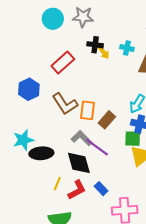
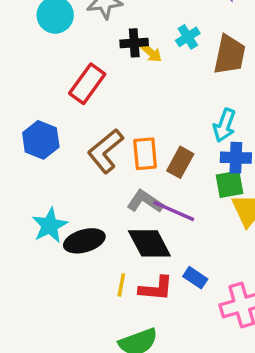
cyan cross: (127, 48) -> (188, 37), turned -32
brown L-shape: (65, 104) -> (105, 151), turned 96
red L-shape: (77, 190) -> (156, 288), turned 45

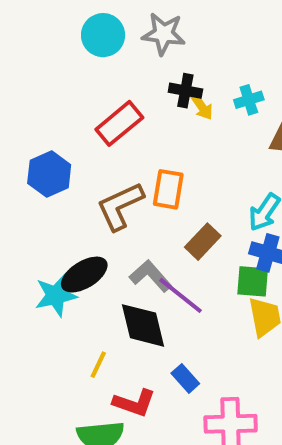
orange rectangle: (145, 154) -> (168, 189), moved
cyan star: (50, 225) -> (56, 296), moved
black ellipse: (84, 241) -> (84, 275), moved, turned -30
red L-shape: (156, 288) -> (134, 403), moved

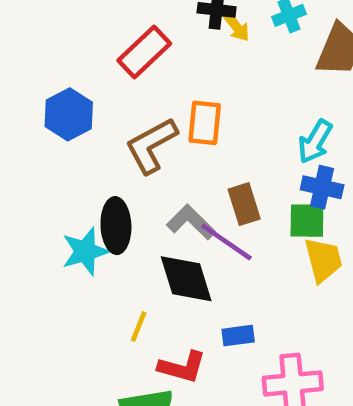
brown rectangle: (203, 242) -> (244, 204), moved, turned -57
black ellipse: (84, 275) -> (116, 226), turned -57
blue rectangle: (185, 378) -> (238, 336), turned -52

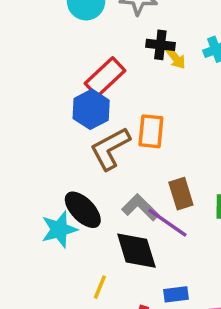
blue hexagon: (69, 114) -> (91, 109), moved
black ellipse: (116, 226) -> (83, 210), turned -42

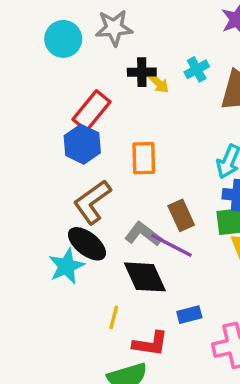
brown L-shape: (110, 148) -> (92, 202), moved

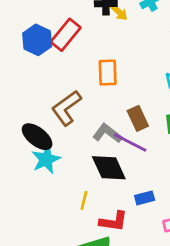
blue hexagon: (82, 144) -> (37, 40), moved
black ellipse: (87, 244) -> (37, 137), moved

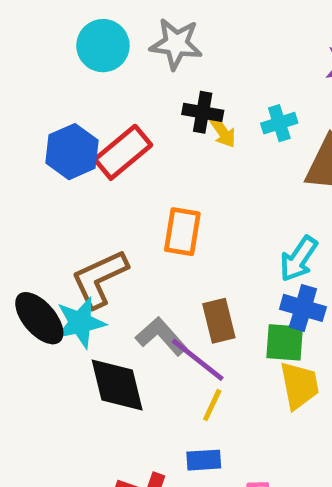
cyan star: (46, 159) -> (80, 323), moved
black diamond: (109, 168) -> (117, 385), moved
yellow line: (84, 200) -> (212, 405), moved

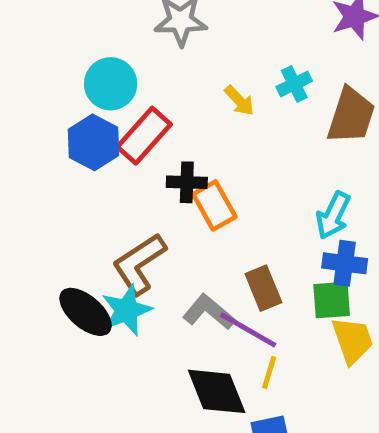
cyan circle: (103, 46) -> (111, 84), moved
black cross: (203, 112) -> (187, 182), moved
orange rectangle: (182, 232) -> (214, 205), turned -30
black diamond: (117, 385) -> (217, 391), moved

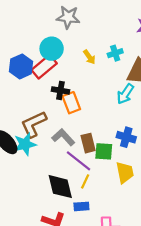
cyan circle: (111, 84) -> (52, 49), moved
cyan arrow: (333, 215) -> (125, 94), moved
green square: (332, 300) -> (104, 151), moved
gray L-shape: (209, 312) -> (63, 137), moved

